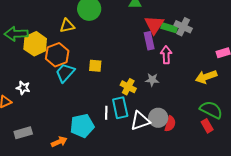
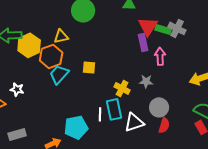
yellow triangle: (67, 26) -> (61, 36), moved
gray circle: (158, 118) -> (159, 107), moved

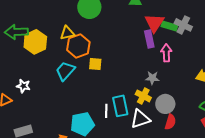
orange hexagon: (51, 56) -> (78, 46), moved
yellow cross: (122, 88) -> (143, 96), moved

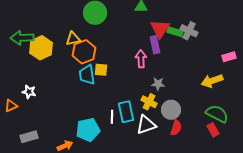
pink arrow: (166, 53) -> (141, 59), moved
cyan trapezoid: (65, 71) -> (87, 75), moved, turned -50

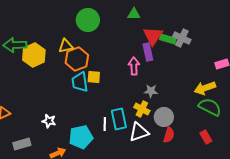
white star: (29, 92) -> (49, 121), moved
green semicircle: (217, 114) -> (210, 107), moved

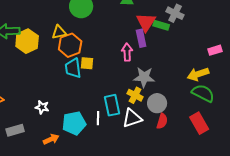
gray cross: (182, 38) -> (175, 13), moved
gray star: (151, 91) -> (144, 77), size x1.5
white line: (105, 124) -> (98, 118), moved
red rectangle: (206, 137) -> (199, 123), size x1.5

